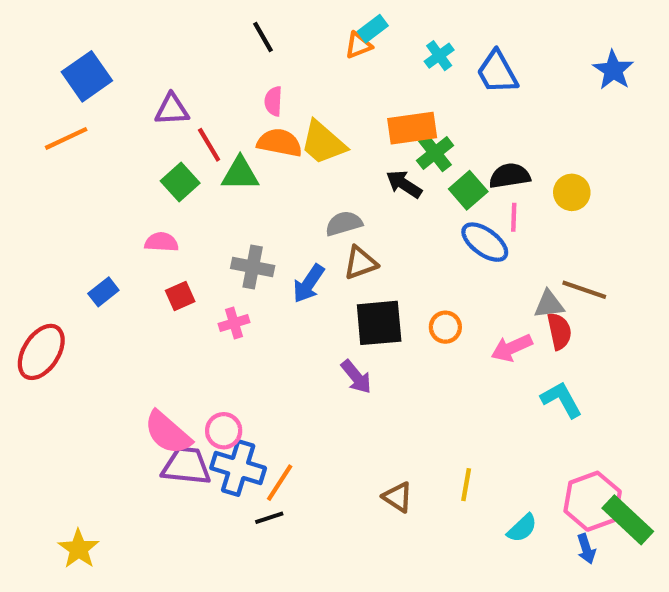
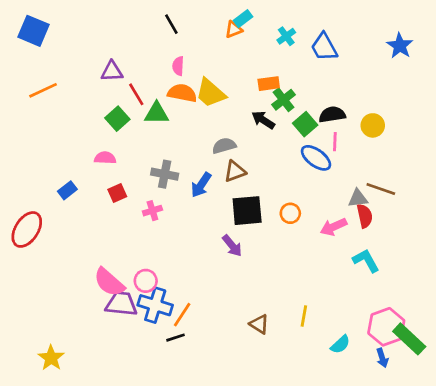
blue square: (87, 76) -> (34, 31), moved, turned -32
orange rectangle: (412, 128) -> (269, 84), size x0.7

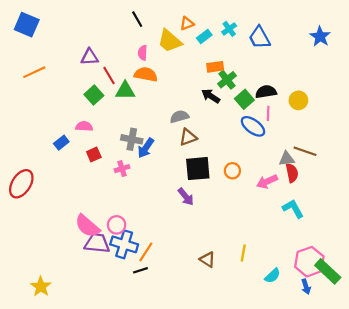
cyan rectangle: (243, 19) -> (204, 36), moved
yellow trapezoid: (211, 93) -> (170, 41), moved
blue arrow: (201, 185) -> (146, 148), moved
blue rectangle: (67, 190) -> (61, 143), moved

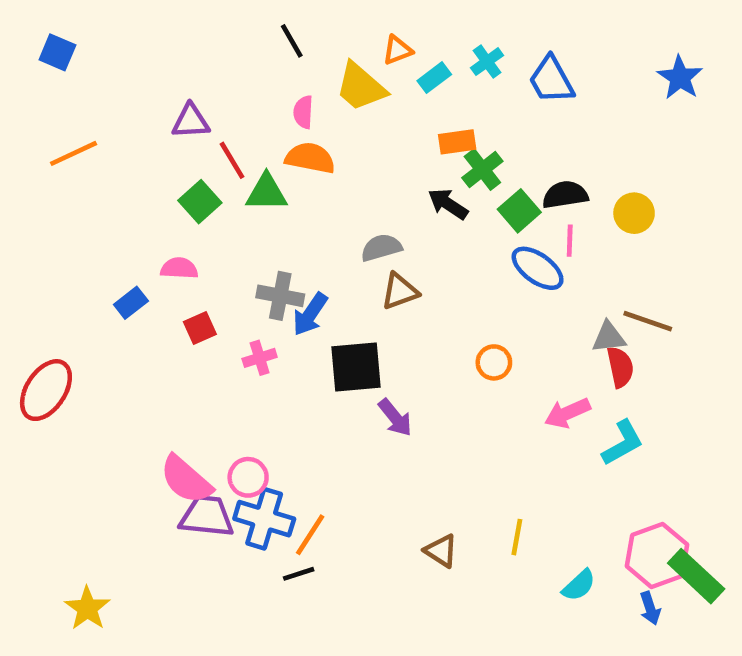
blue square: (27, 25) -> (57, 52), size x0.7
black square: (198, 169) -> (356, 367), moved
pink arrow: (267, 182) -> (567, 413), moved
cyan L-shape: (293, 209) -> (623, 443), turned 90

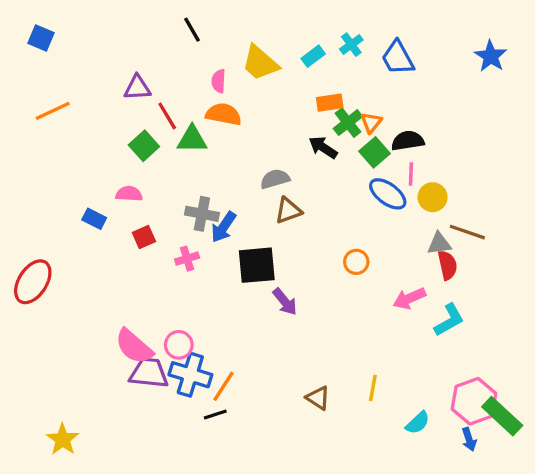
black line: (292, 41) -> (192, 30), moved
orange triangle: (397, 50) -> (371, 123), moved, turned -30
yellow circle: (634, 213) -> (433, 197), moved
blue rectangle: (131, 303) -> (94, 219), turned 65

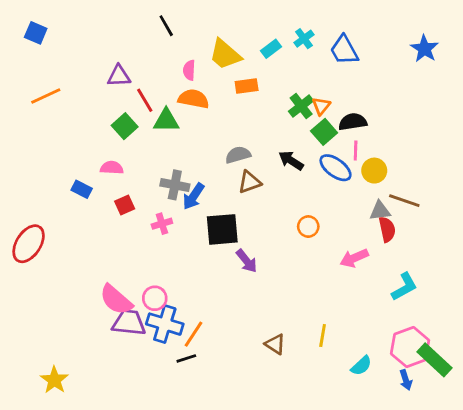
orange rectangle: (330, 103) -> (247, 86), moved
black arrow: (323, 147) -> (291, 161), moved
cyan L-shape: (449, 320) -> (404, 287), moved

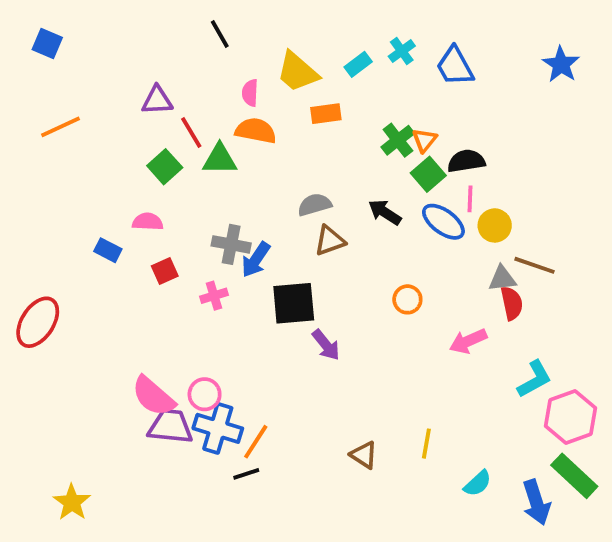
pink hexagon: (410, 347) -> (571, 417), moved
blue arrow: (406, 380) -> (536, 502), size x1.6

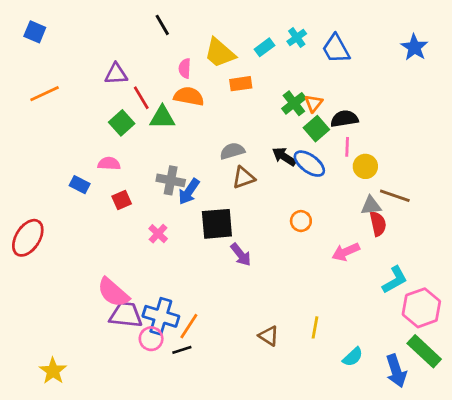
blue ellipse: (443, 222) -> (309, 164), moved
pink cross: (214, 296) -> (158, 234), moved, turned -30
pink circle: (205, 394) -> (151, 339), moved

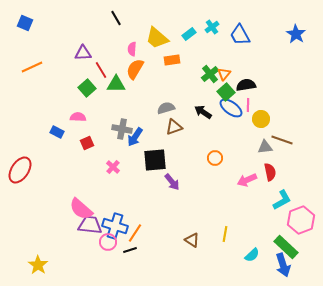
orange semicircle: (189, 96) -> (135, 69), turned -70
blue ellipse: (309, 164) -> (231, 108), moved
red semicircle: (378, 224) -> (270, 172), moved
green rectangle: (424, 351) -> (286, 247), moved

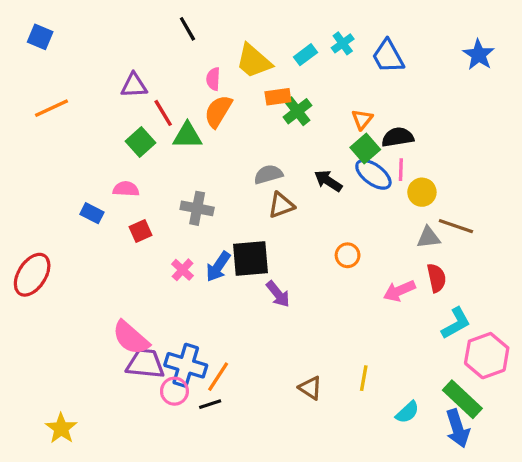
green cross: (210, 74) -> (297, 111), moved
blue arrow: (135, 137) -> (218, 267), moved

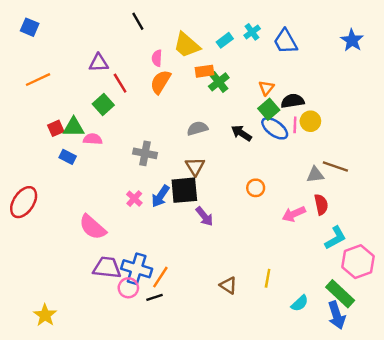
green triangle: (187, 136) -> (74, 127), moved
yellow circle: (422, 192) -> (310, 121), moved
brown triangle: (281, 205) -> (195, 166), moved, turned -42
red square: (140, 231) -> (56, 128), moved
pink semicircle: (131, 338) -> (93, 227), moved

